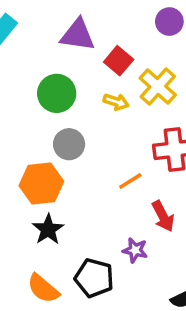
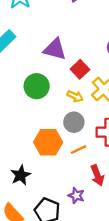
gray circle: (69, 144) -> (74, 122), moved
orange hexagon: (41, 184) -> (48, 142), moved

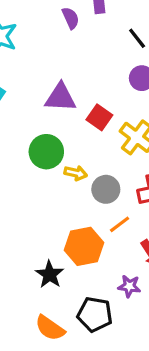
yellow arrow: (75, 96) -> (76, 173), moved
orange hexagon: (48, 142) -> (84, 246), moved

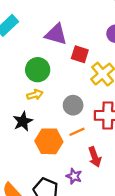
red square: (99, 117) -> (80, 54), turned -30
yellow arrow: (76, 173) -> (35, 95), moved, turned -42
black star: (50, 274) -> (23, 121), moved

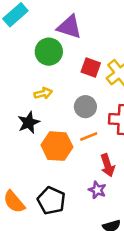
red square: (80, 54) -> (91, 67), moved
green circle: (38, 70) -> (49, 52), moved
purple star: (74, 176) -> (97, 190), moved

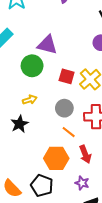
orange line: (89, 136) -> (69, 132), turned 64
orange hexagon: (57, 146) -> (56, 158), moved
purple star: (97, 190) -> (82, 183), moved

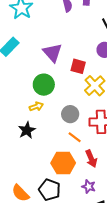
purple triangle: (47, 45) -> (52, 53), turned 35
green circle: (32, 66) -> (44, 85), moved
red square: (67, 76) -> (78, 66), moved

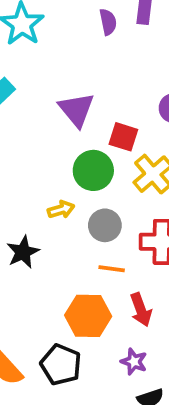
green circle: (44, 85) -> (93, 170), moved
yellow arrow: (36, 106) -> (61, 210), moved
orange line: (75, 137) -> (112, 269), turned -32

